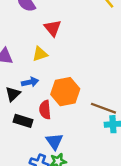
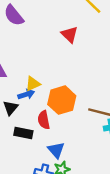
red triangle: (53, 28) -> (70, 34), moved
yellow triangle: (40, 54) -> (33, 84), moved

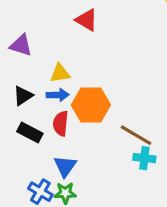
red triangle: (70, 34) -> (87, 20), moved, turned -30
blue arrow: (26, 94) -> (58, 95), moved

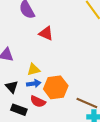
black triangle: (23, 96) -> (12, 87), turned -32
red semicircle: (61, 123) -> (38, 101), turned -63

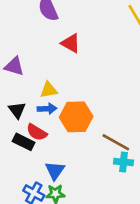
red semicircle: (38, 101) -> (37, 132), moved

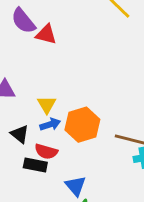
red triangle: (71, 43) -> (46, 34), moved
yellow triangle: (49, 90) -> (47, 105), turned -36

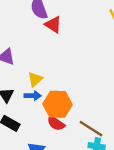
red semicircle: (46, 151) -> (56, 123), moved

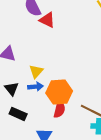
red semicircle: (56, 123) -> (59, 109), turned -105

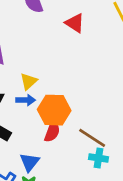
red triangle: (47, 20) -> (75, 23), moved

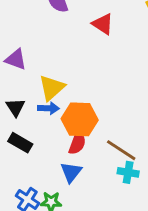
yellow triangle: (29, 81) -> (52, 88), size x1.4
blue triangle: (30, 162) -> (71, 172), moved

